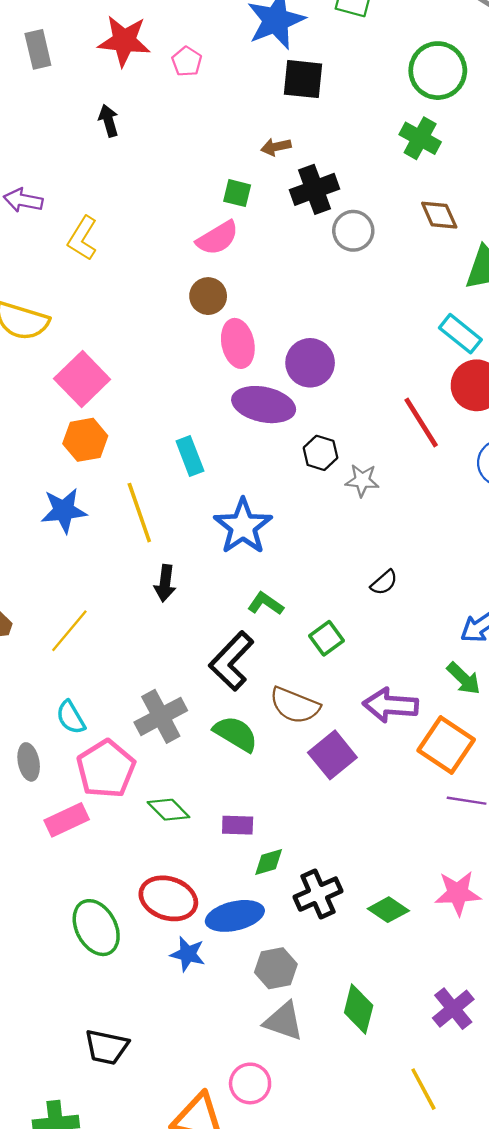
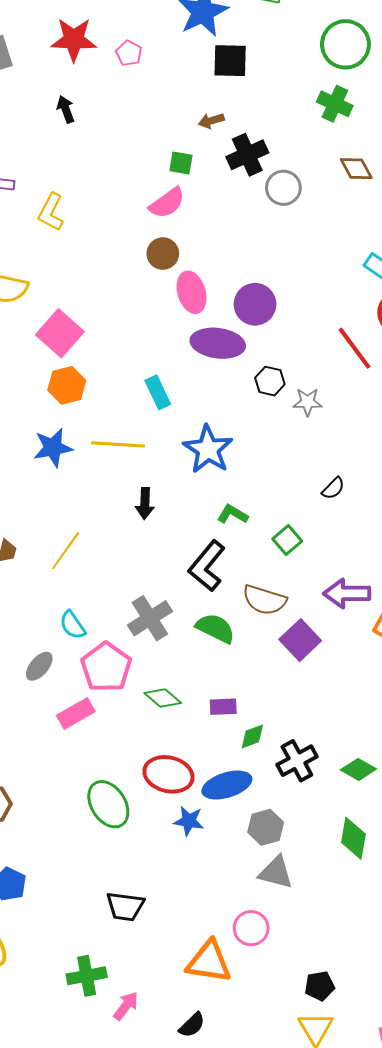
yellow line: (139, 513) -> (118, 444), turned -63
gray ellipse: (29, 762) -> (39, 666), turned 56
green diamond: (359, 1009) -> (353, 838), moved

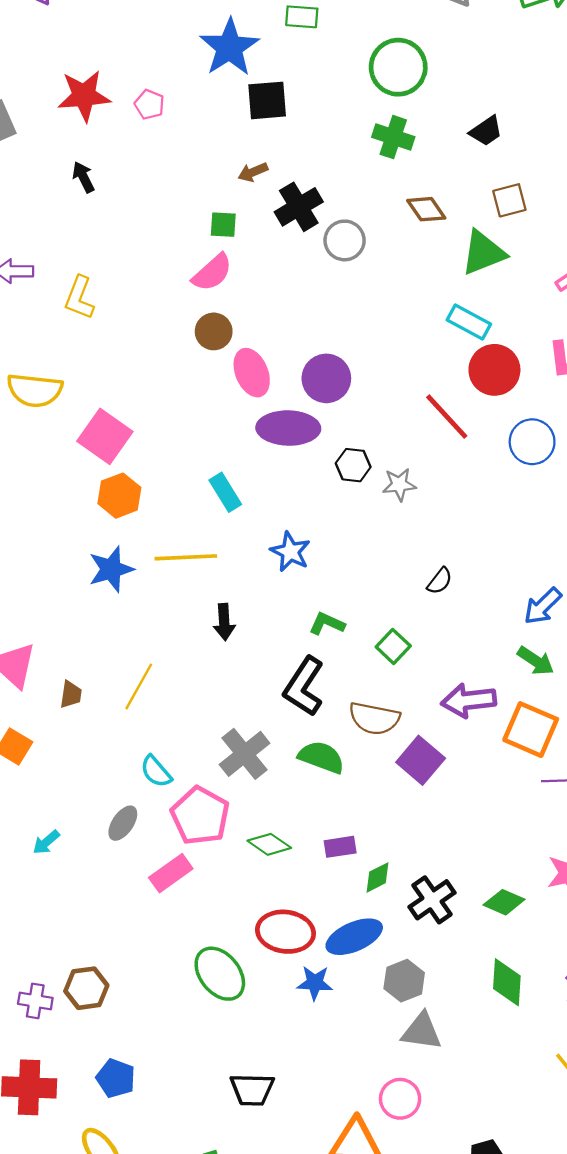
blue star: (208, 449) -> (290, 552), size x0.7

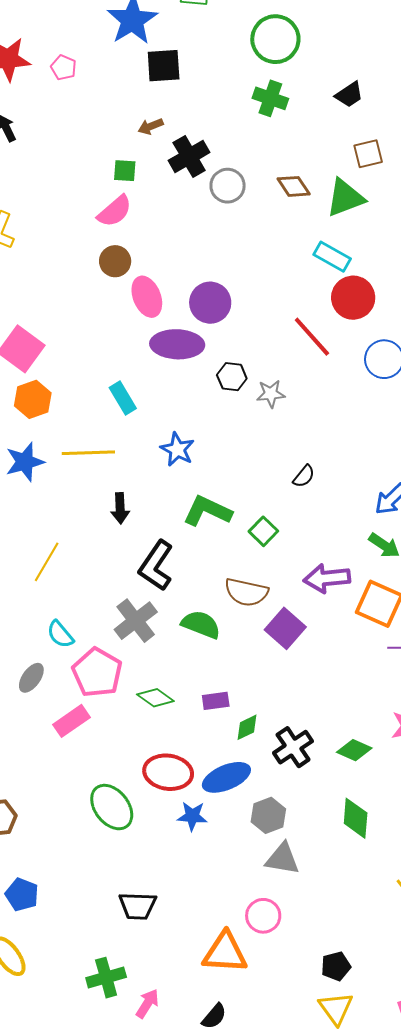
brown diamond: (426, 209) -> (294, 186), moved
green L-shape: (327, 624) -> (207, 511), size x1.6
black L-shape: (304, 686) -> (156, 566), moved

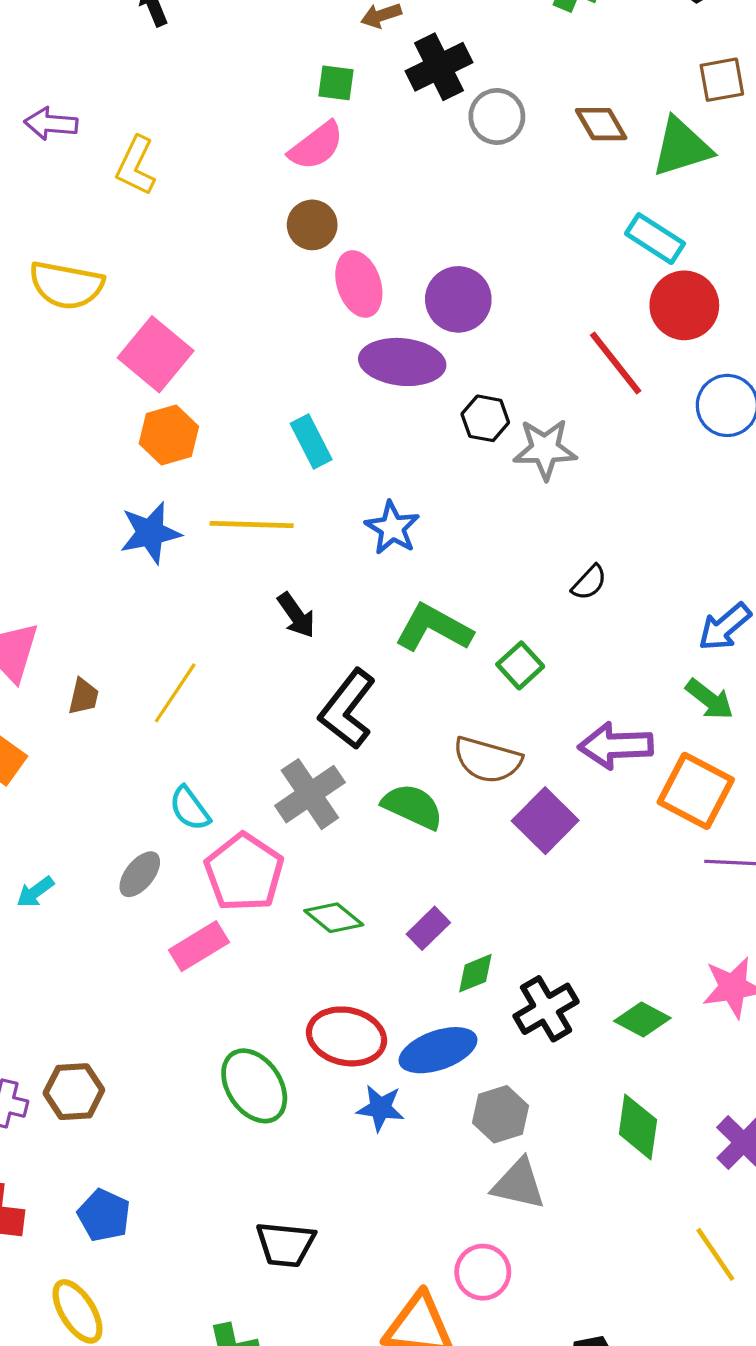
gray star: (271, 394) -> (545, 449), size x1.4
black arrow: (120, 508) -> (296, 615), turned -36
purple rectangle: (216, 701) -> (428, 928), turned -40

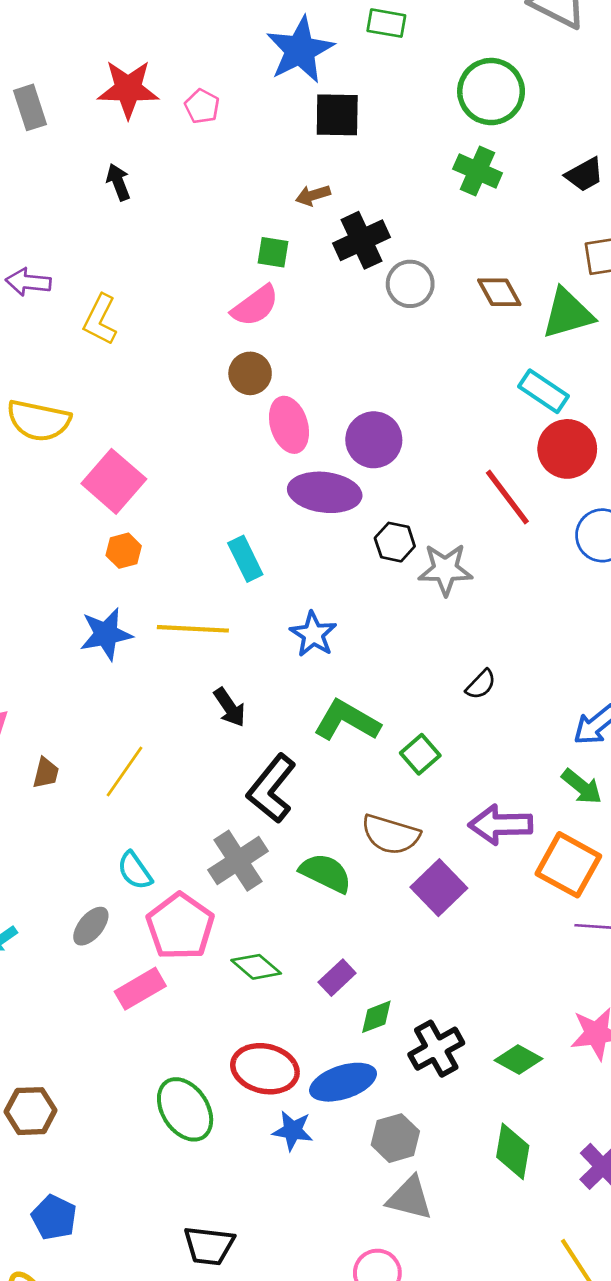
orange hexagon: (169, 435) -> (124, 551), size x0.7

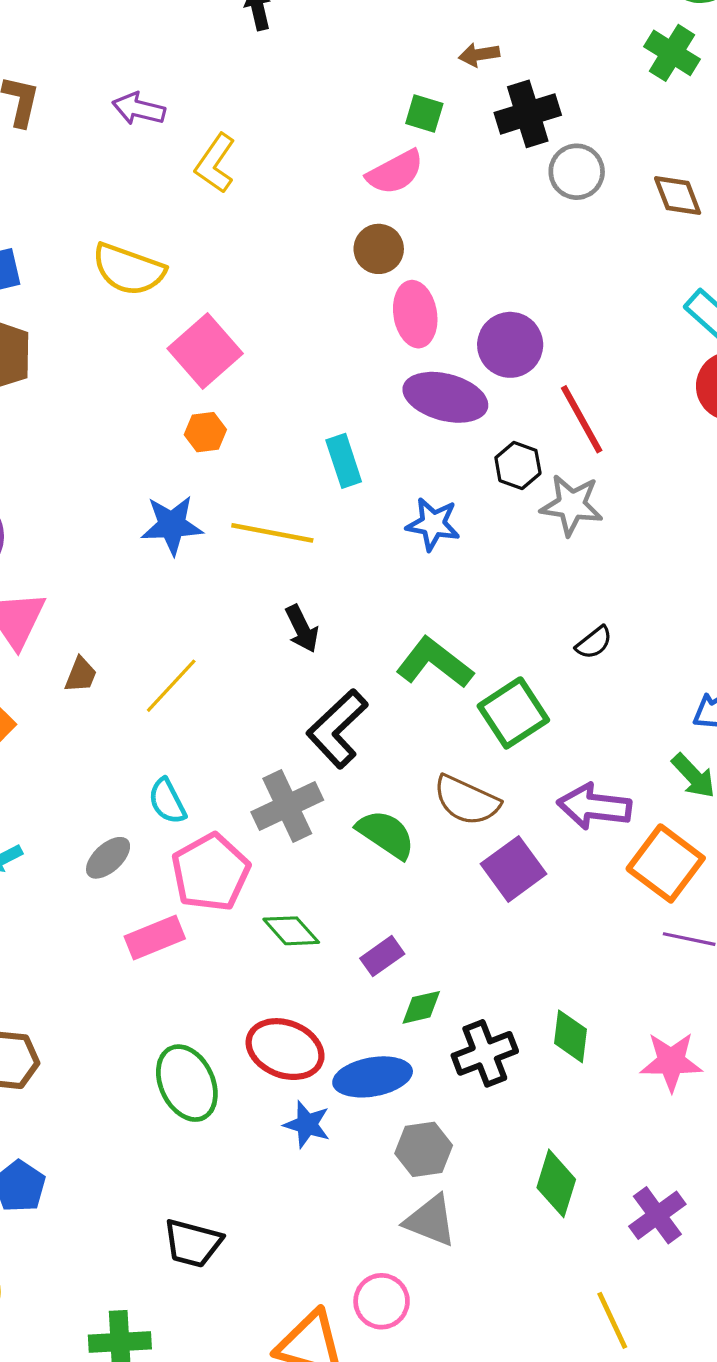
red line: (507, 497) -> (582, 419), moved
blue star: (313, 634) -> (433, 524), moved, turned -30
green square: (420, 754) -> (513, 713), size x1.5
green diamond: (519, 1060) -> (571, 1036), moved, turned 60

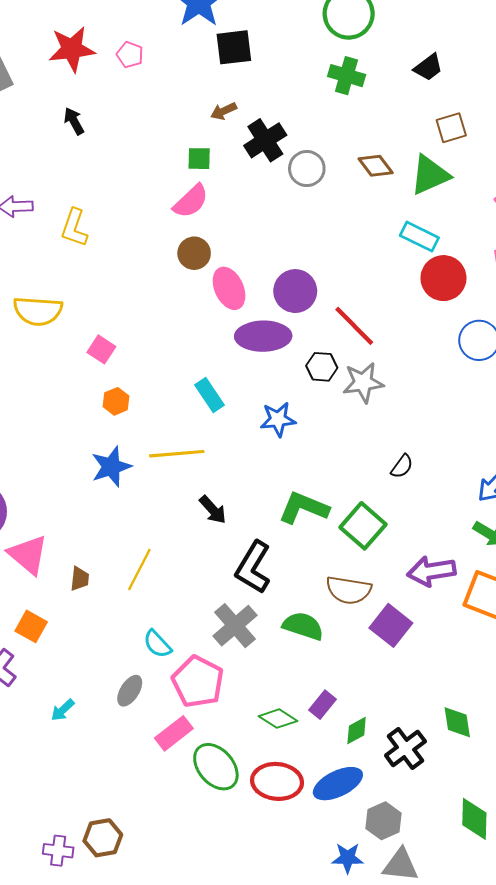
pink square: (205, 351) -> (101, 349), size x0.6
green diamond: (291, 931) -> (278, 719), moved
green ellipse: (187, 1083) -> (216, 767), moved
blue star: (307, 1124) -> (348, 858), moved

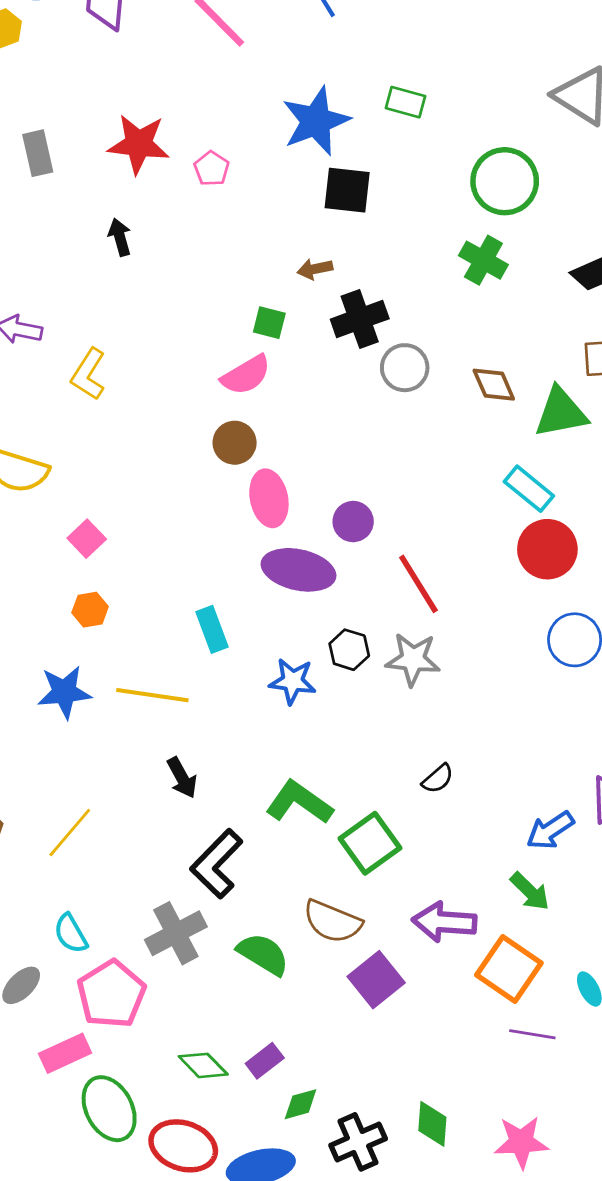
purple circle: (295, 291) -> (353, 522), size x0.7
black hexagon: (322, 367) -> (349, 650), moved

